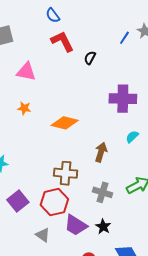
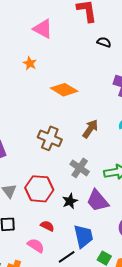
black semicircle: (90, 58) -> (104, 42), moved, turned 64
red hexagon: (54, 202) -> (39, 189), moved
purple trapezoid: (76, 225) -> (98, 201), moved

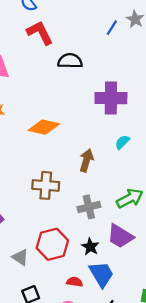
black semicircle: (104, 42) -> (70, 61), size x1.5
gray cross: (80, 168) -> (89, 207), turned -30
blue trapezoid: (83, 236) -> (101, 274), moved

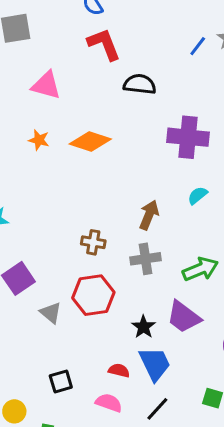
orange diamond: (44, 127) -> (90, 141), moved
brown cross: (46, 185) -> (93, 242), size x0.7
gray cross: (89, 207) -> (145, 259), moved
red hexagon: (52, 244) -> (93, 295), moved
gray triangle: (20, 257) -> (51, 313), moved

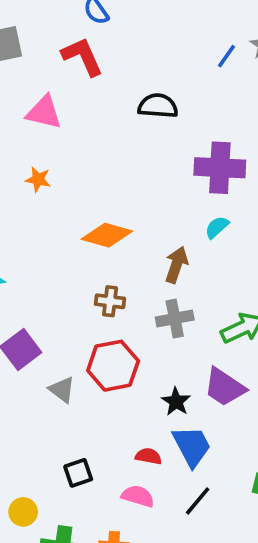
red L-shape: (104, 44) -> (82, 56), moved
orange diamond: (90, 141) -> (107, 235), moved
cyan semicircle: (198, 195) -> (217, 227), moved

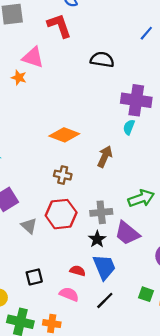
orange star: (38, 179) -> (19, 78), moved
cyan semicircle: (217, 227) -> (129, 127), moved, turned -32
gray cross: (175, 319) -> (101, 212), moved

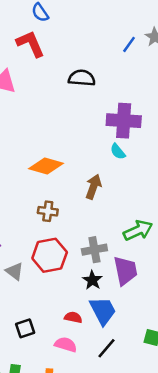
cyan semicircle: (129, 127) -> (118, 152), turned -56
purple trapezoid: (127, 233) -> (125, 271), turned -136

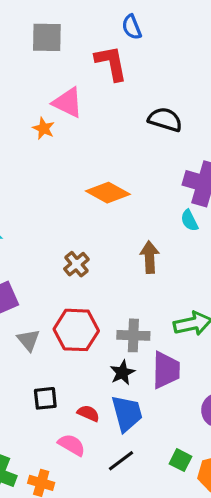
orange diamond: (46, 166) -> (108, 193), moved
brown arrow: (93, 187) -> (150, 257), turned -35
brown cross: (48, 211) -> (76, 264), moved, turned 30
black square: (25, 328) -> (45, 398), moved

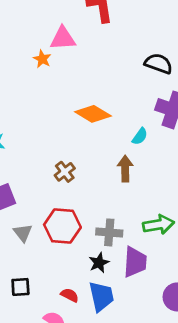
pink triangle: (68, 103) -> (63, 38), turned -32
black semicircle: (165, 119) -> (159, 64), moved
cyan semicircle: (189, 220) -> (140, 136), moved, turned -120
black square: (45, 398) -> (20, 287), moved

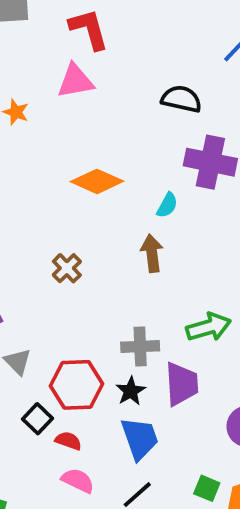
pink triangle: (63, 38) -> (75, 81), moved
red hexagon: (62, 226) -> (77, 385), moved
black square: (20, 287) -> (37, 419), moved, turned -36
red semicircle: (70, 295) -> (68, 441), moved

